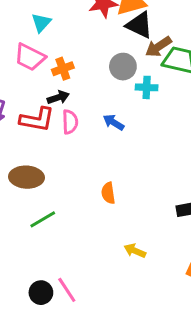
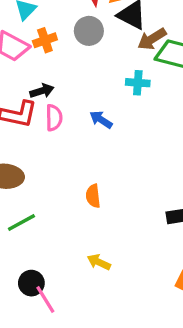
gray circle: (123, 67) -> (89, 31), moved
orange cross: (63, 69) -> (45, 40), moved
yellow arrow: (135, 251) -> (99, 262), moved
black circle: (41, 293) -> (31, 283), moved

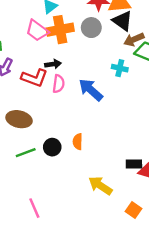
orange cross: (45, 40) -> (60, 30), size x1.6
blue arrow: (101, 120) -> (91, 90), size x1.6
yellow arrow: (99, 262) -> (100, 186), moved, size x1.5
black circle: (31, 283) -> (52, 147), moved

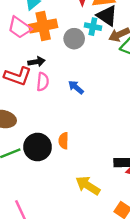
gray circle: (91, 28) -> (74, 39), moved
cyan cross: (120, 68) -> (93, 27), moved
blue arrow: (91, 90) -> (76, 87), size x0.6
black circle: (52, 147) -> (38, 147), size x1.5

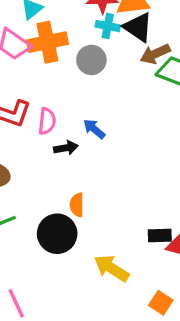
cyan cross: (93, 27) -> (108, 26), moved
black arrow: (36, 62) -> (66, 148), moved
black circle: (38, 147) -> (57, 234), moved

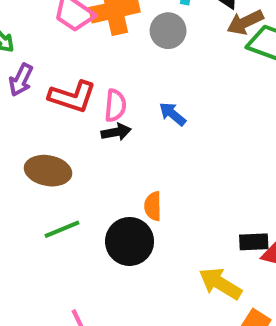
black arrow: (66, 148) -> (116, 132), moved
yellow arrow: (111, 268) -> (220, 284), moved

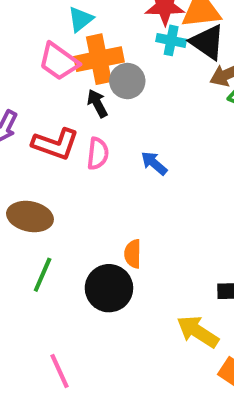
gray circle: (168, 31) -> (127, 81), moved
black arrow: (116, 132) -> (97, 103), moved, turned -108
green line: (62, 229) -> (43, 275), turned -45

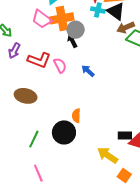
black arrow: (97, 103) -> (72, 41), moved
pink semicircle: (98, 154) -> (60, 65), turned -35
green line: (43, 275) -> (34, 139), moved

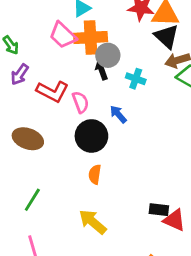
cyan cross: (98, 10) -> (136, 79), moved
black circle: (64, 132) -> (91, 136), moved
yellow arrow: (108, 155) -> (93, 222), moved

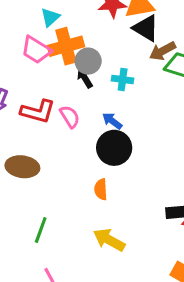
black circle: (91, 136) -> (114, 148), moved

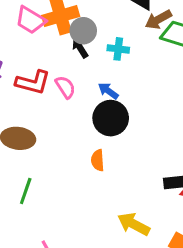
green line: (41, 230) -> (26, 191), moved
yellow arrow: (109, 240) -> (134, 224), moved

